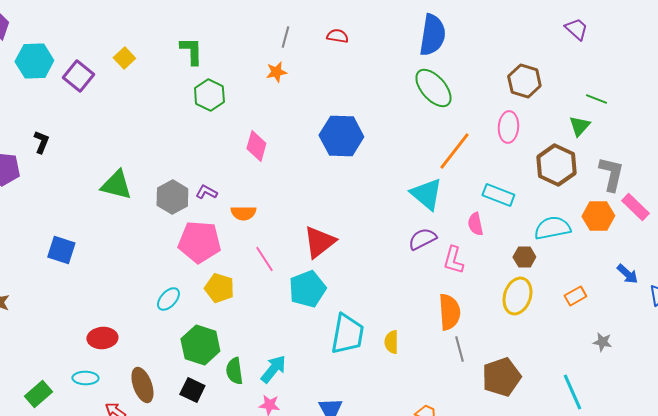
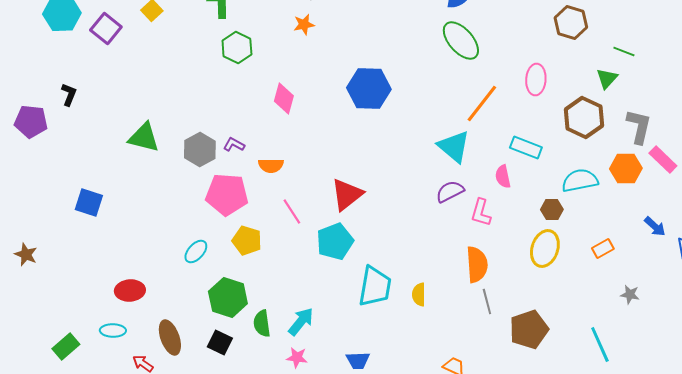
brown hexagon: (524, 81) -> (571, 22), moved

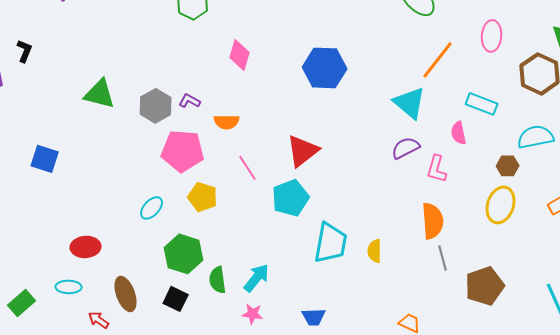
blue hexagon: (369, 88) -> (325, 68), moved

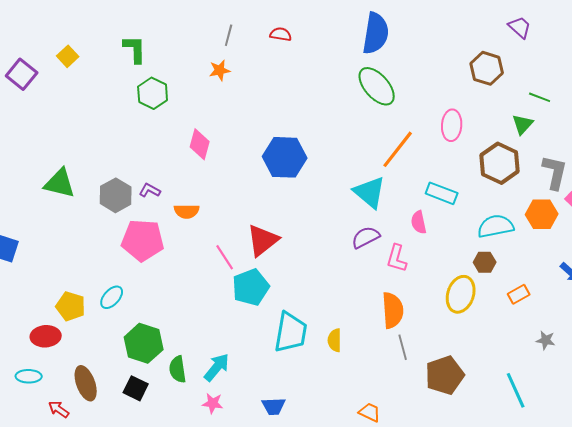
brown hexagon: (508, 166) -> (485, 262), moved
pink line: (248, 168) -> (225, 257), moved
yellow pentagon: (203, 197) -> (71, 306), moved

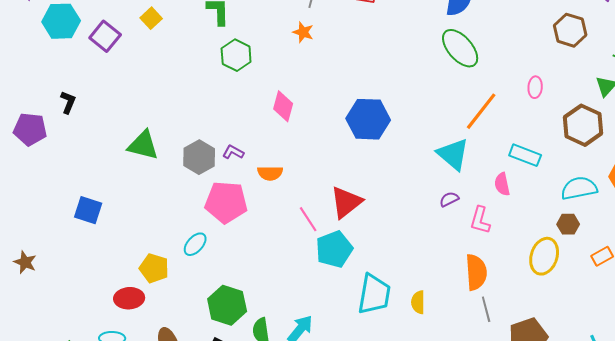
orange star: (220, 70) -> (303, 32), turned 30
pink ellipse: (452, 125) -> (535, 87), size x0.7
purple semicircle: (366, 237) -> (449, 199), size x0.7
cyan ellipse: (112, 297) -> (195, 244), moved

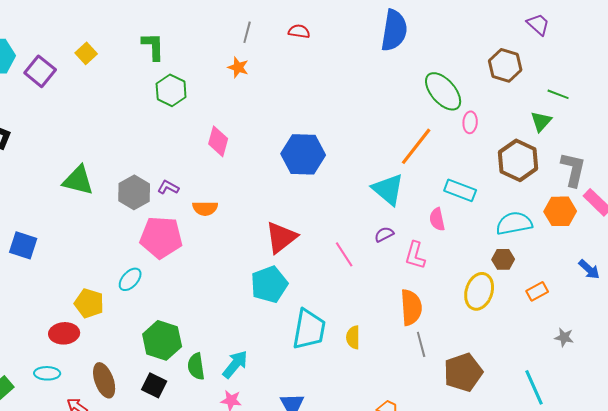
green ellipse: (460, 48) -> (443, 91), moved
pink line: (308, 219) -> (344, 254), moved

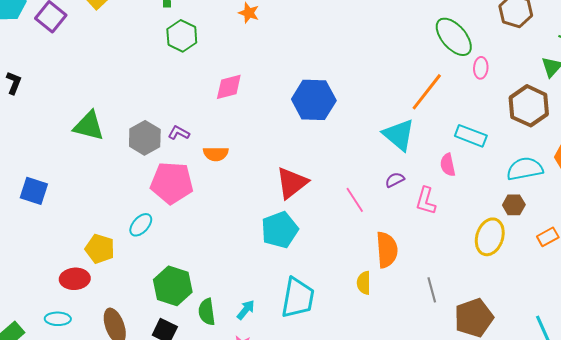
pink diamond: (218, 141) -> (229, 87), turned 60
orange semicircle: (411, 307) -> (387, 250), moved
cyan trapezoid: (309, 329) -> (298, 298), moved
cyan arrow: (235, 364) -> (246, 310), size x0.7

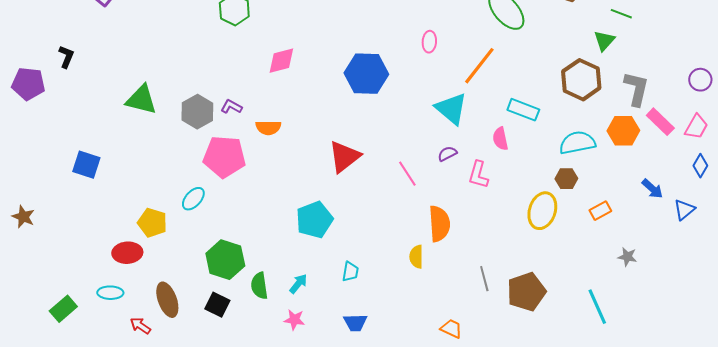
pink ellipse: (481, 68) -> (429, 42), moved
cyan pentagon: (280, 230) -> (314, 220), moved
gray line: (432, 290) -> (484, 279), moved
cyan trapezoid: (298, 298) -> (350, 272), size x0.5

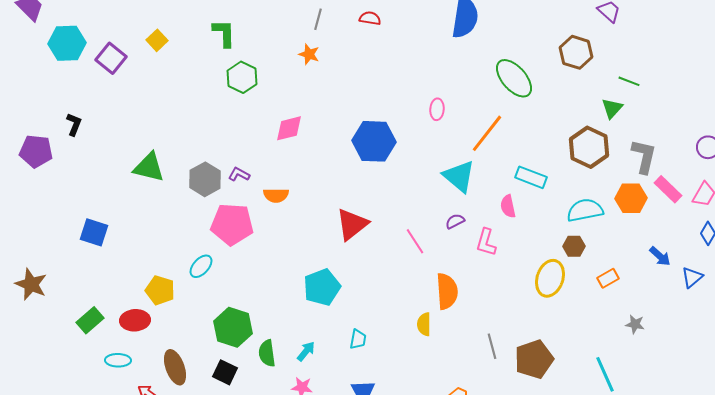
brown star: (23, 217) -> (31, 284), size x1.4
green rectangle: (63, 309) -> (90, 320), moved

